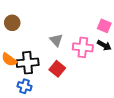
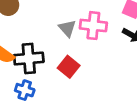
pink cross: (83, 47) -> (93, 26), moved

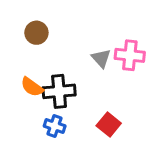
red square: (69, 67) -> (109, 124), moved

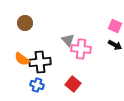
pink cross: (130, 55) -> (81, 49), moved

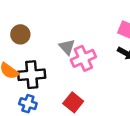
brown circle: (25, 23) -> (20, 34), moved
pink cross: (81, 49) -> (83, 58), turned -30

